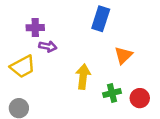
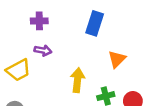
purple cross: (35, 28) -> (39, 21), moved

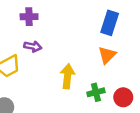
blue rectangle: (95, 23) -> (110, 23), moved

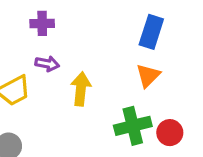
yellow arrow: (67, 76) -> (81, 89), moved
green cross: (96, 92) -> (133, 126), size x1.5

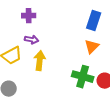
yellow arrow: (81, 89) -> (40, 61), moved
green cross: (133, 126) -> (83, 77), turned 30

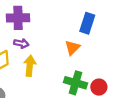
purple cross: (29, 16) -> (18, 18), size x1.5
orange triangle: (92, 47) -> (72, 48), moved

